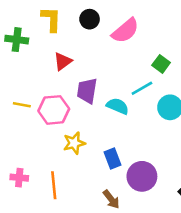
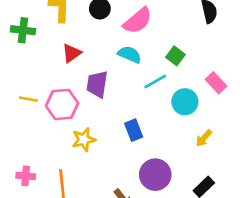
cyan semicircle: (118, 106) -> (130, 55), moved
blue rectangle: (113, 158) -> (134, 130), moved

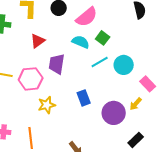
green square: (175, 56) -> (103, 38), moved
pink rectangle: (216, 83) -> (148, 84), moved
cyan circle: (185, 102) -> (124, 65), moved
purple circle: (155, 175) -> (114, 113), moved

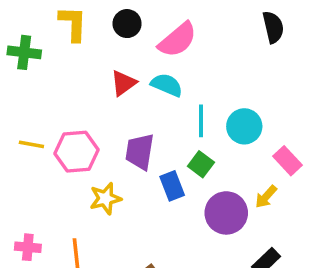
green square: (103, 38) -> (201, 164), moved
red triangle: (38, 41) -> (123, 83), moved
cyan line: (100, 62) -> (201, 121), turned -60
purple trapezoid: (57, 64) -> (140, 152), moved

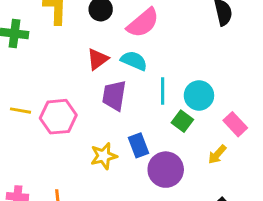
purple trapezoid: (140, 152) -> (114, 95), moved
green square: (201, 164) -> (182, 121), moved
yellow star: (105, 199) -> (104, 156), moved
purple circle: (226, 213) -> (166, 170), moved

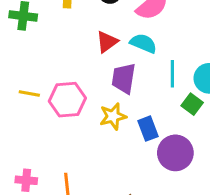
yellow star: (104, 156) -> (113, 116), moved

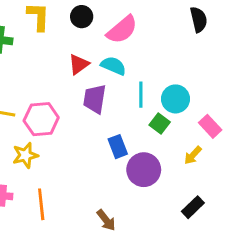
yellow star: (113, 116) -> (25, 155), moved

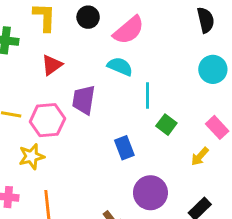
red triangle: (79, 64) -> (52, 65), moved
purple trapezoid: (95, 99) -> (84, 100), moved
cyan circle: (175, 99) -> (213, 69), moved
purple circle: (144, 170) -> (150, 193), moved

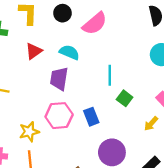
cyan semicircle: (120, 66) -> (69, 52), moved
pink hexagon: (47, 120) -> (59, 116), moved
yellow star: (31, 156) -> (29, 132), moved

